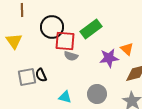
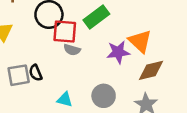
orange triangle: (127, 49) -> (140, 41), size x1.5

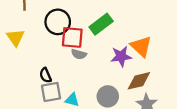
brown diamond: (151, 70) -> (139, 81), moved
gray square: (19, 75) -> (51, 92), moved

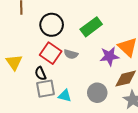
yellow triangle: (15, 37) -> (14, 62), moved
red square: (72, 37) -> (51, 53), moved, turned 30

